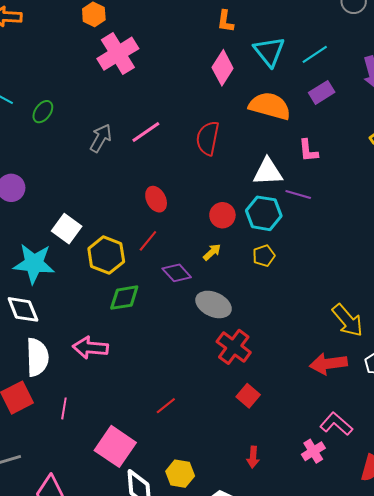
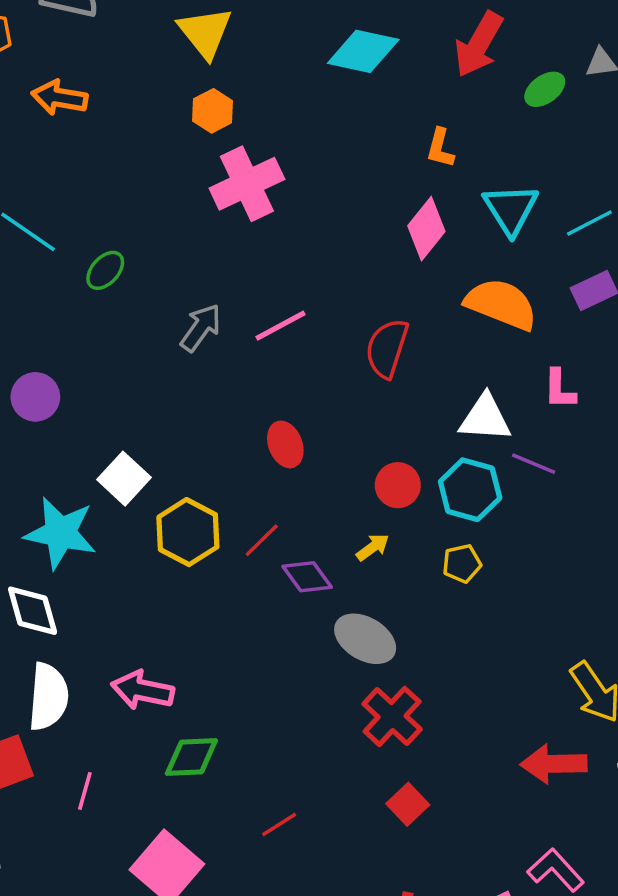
red line: (148, 241) -> (262, 540), moved
green diamond: (124, 298) -> (191, 757), moved
red line: (166, 406) -> (279, 824), moved

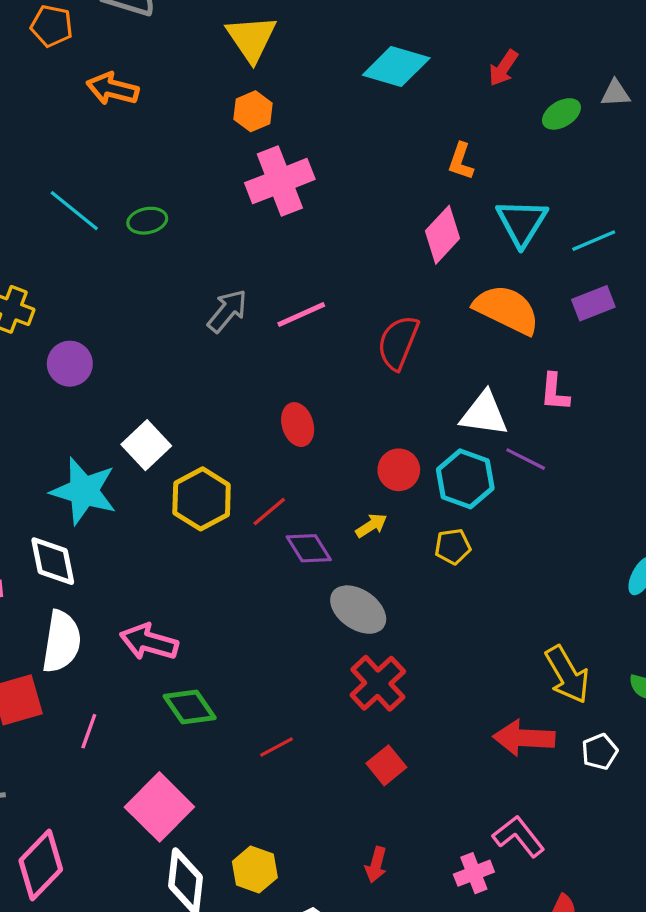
red arrow: (479, 44) -> (503, 68), size x0.6
green ellipse: (105, 270) -> (147, 221), moved, turned 33
green diamond: (191, 757) -> (190, 707), turned 54
red line: (279, 824) -> (277, 747), moved

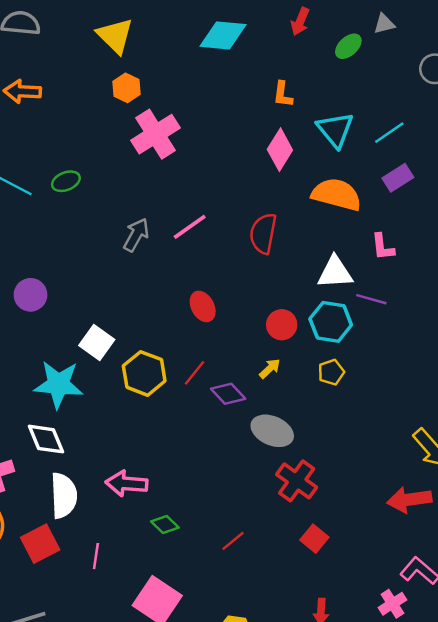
green diamond: (190, 707) -> (165, 525), size x0.7

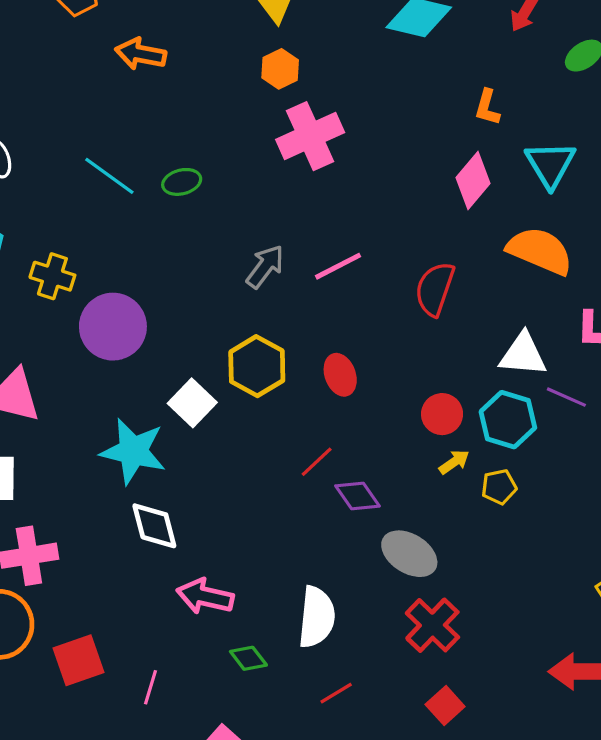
purple circle: (31, 295) -> (113, 327), size x1.5
yellow arrow: (270, 369) -> (454, 462), moved
yellow hexagon: (144, 373) -> (257, 366), moved
white diamond: (46, 439) -> (154, 526), moved
white semicircle: (64, 496) -> (317, 617), moved

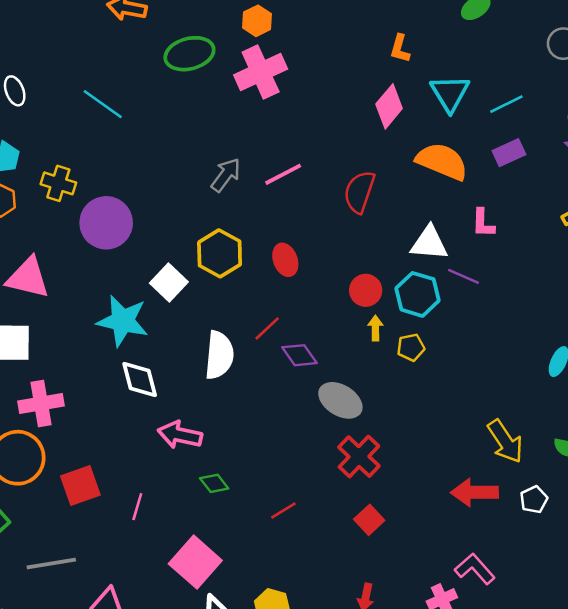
orange hexagon: (280, 69) -> (257, 21), moved
green ellipse: (182, 182) -> (189, 54), moved, size x1.6
yellow arrow: (454, 462) -> (375, 328), turned -55
white semicircle: (317, 617) -> (219, 355), moved

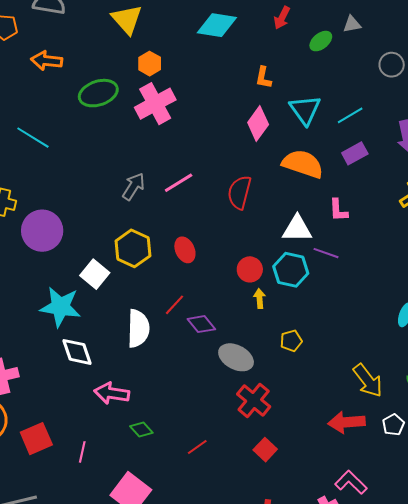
yellow pentagon: (411, 347) -> (291, 341), moved

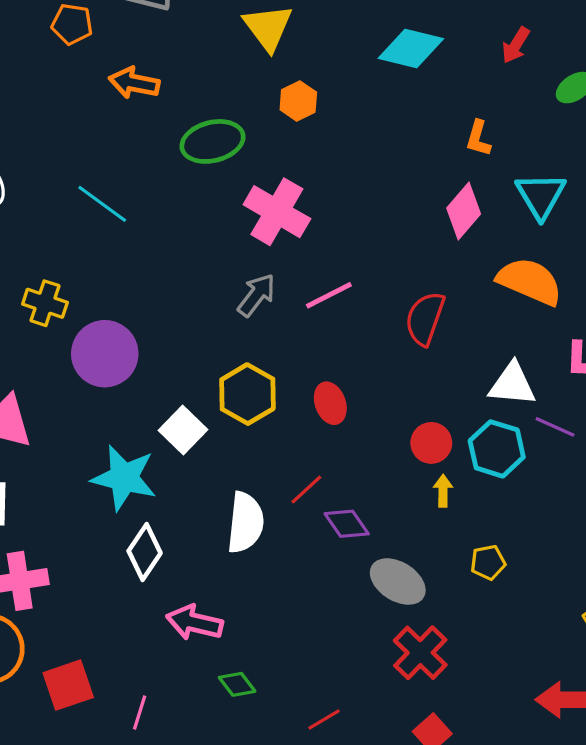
pink cross: (155, 104) -> (277, 212), moved, turned -36
white diamond: (77, 352) -> (145, 552), turned 48

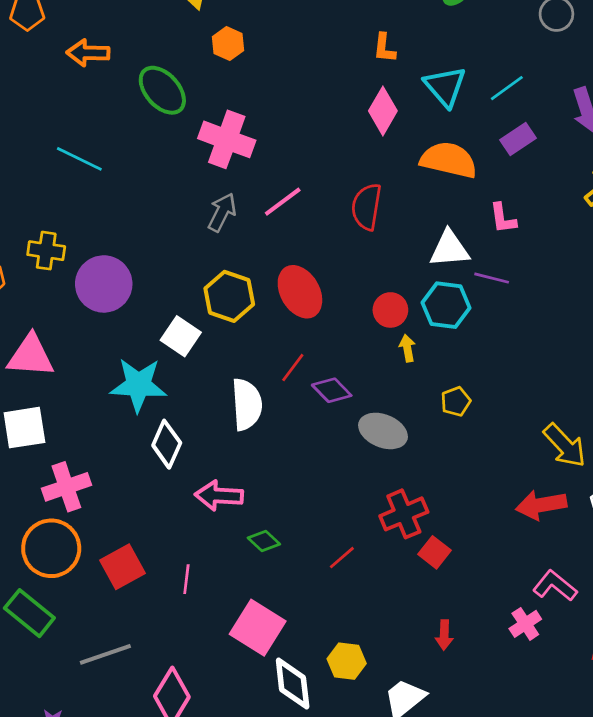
green ellipse: (213, 141) -> (162, 90), turned 72
red ellipse: (330, 403) -> (300, 292), size x1.5
red cross: (420, 653) -> (404, 514), moved, turned 33

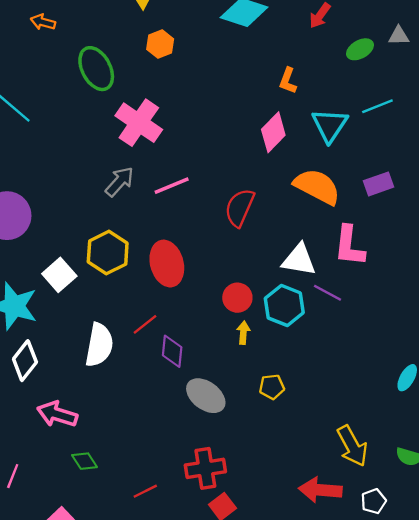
orange arrow: (88, 53) -> (43, 22), size x0.7
cyan line: (507, 88) -> (377, 106), moved
pink L-shape: (503, 218) -> (349, 246), size x1.5
purple diamond: (332, 390) -> (172, 351), turned 36

